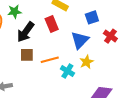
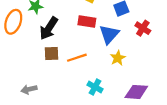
red rectangle: (52, 24) -> (87, 21), moved, turned -56
cyan cross: (67, 71) -> (95, 87), moved

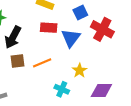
red cross: (143, 28) -> (102, 29), size x1.5
yellow star: (118, 58) -> (80, 70), moved

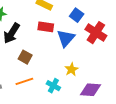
blue square: (80, 12) -> (77, 15), turned -32
brown square: (17, 61) -> (25, 57), moved, turned 32
orange line: (42, 63) -> (24, 81), moved

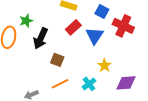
red rectangle: (46, 27) -> (73, 27), turned -42
cyan cross: (53, 86) -> (89, 84), turned 32

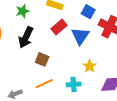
green star: (26, 21) -> (23, 11), moved
cyan cross: (89, 84) -> (74, 84), turned 32

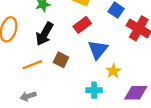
blue triangle: (80, 36) -> (98, 50), moved
orange line: (44, 84) -> (32, 65), moved

